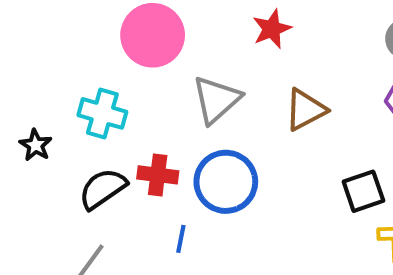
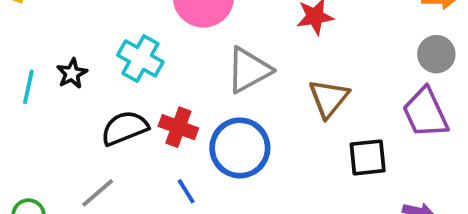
brown triangle: (305, 110) -> (329, 98), turned -36
black square: (363, 191) -> (368, 157), moved
blue line: (181, 239) -> (186, 191), turned -56

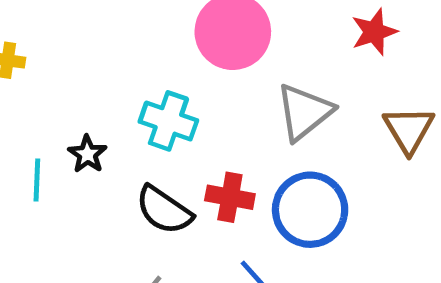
black semicircle: (125, 128) -> (164, 210), turned -114

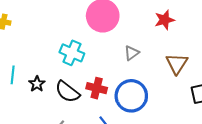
gray triangle: (304, 112) -> (132, 53), size x0.6
black star: (87, 154) -> (37, 84), moved

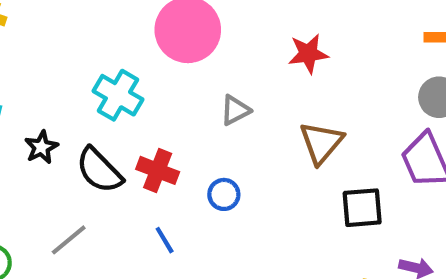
blue circle: (131, 96) -> (224, 194), size x0.5

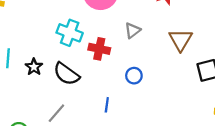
red cross: (158, 170) -> (99, 49), moved
blue line: (165, 240) -> (107, 105), turned 48

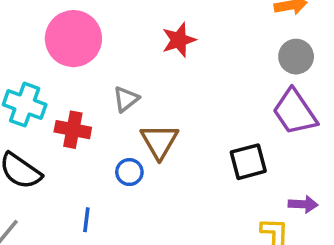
brown triangle: (181, 40) -> (159, 141), moved

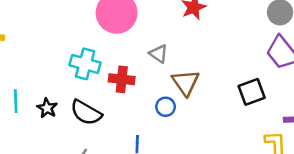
gray triangle: (126, 99) -> (159, 54), turned -42

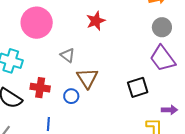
red cross: (122, 79) -> (40, 88), moved

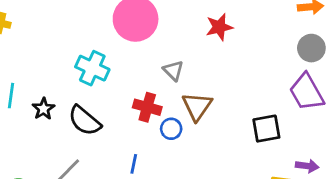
red cross: (40, 88) -> (147, 107), moved

